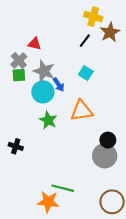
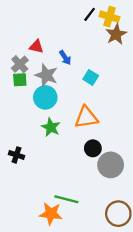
yellow cross: (93, 17) -> (109, 17), moved
black line: (85, 41) -> (90, 14), moved
blue arrow: (59, 85) -> (65, 58), moved
black circle: (108, 140) -> (93, 148), moved

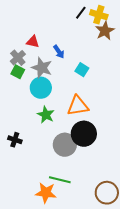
green square: (20, 80) -> (18, 72), turned 32
black circle: (93, 148) -> (84, 134), size x1.6
gray circle: (111, 165) -> (65, 145), moved

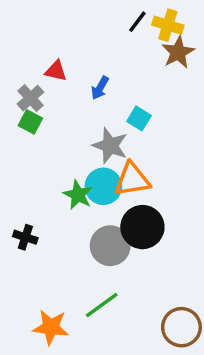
blue arrow: (59, 52) -> (100, 88), turned 64
gray star: (42, 68) -> (110, 146), moved
cyan circle: (41, 88) -> (103, 186), moved
green line: (60, 180) -> (102, 305), turned -50
orange star: (46, 193) -> (51, 327), moved

